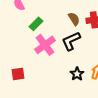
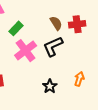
black star: (77, 74) -> (50, 86), moved

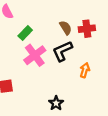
orange arrow: (79, 79) -> (85, 70), moved
black star: (50, 86) -> (56, 103), moved

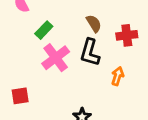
red cross: (87, 29) -> (127, 35), moved
black L-shape: (62, 51) -> (90, 52), turned -50

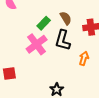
green rectangle: (44, 30) -> (44, 23), moved

